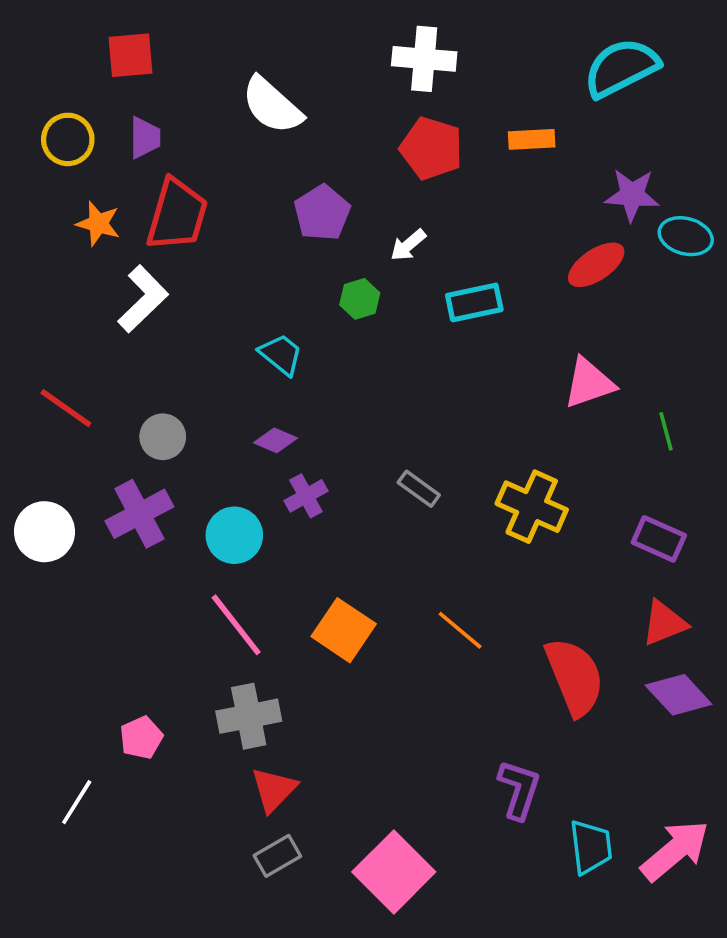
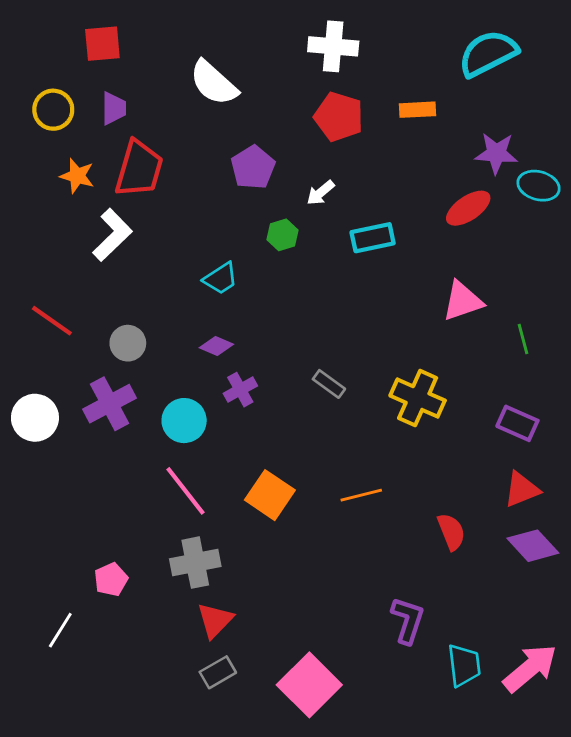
cyan trapezoid: (281, 354) -> (221, 278), turned 108
orange line: (460, 630) -> (361, 495), turned -54
red semicircle: (575, 677) -> (451, 532), size x0.6

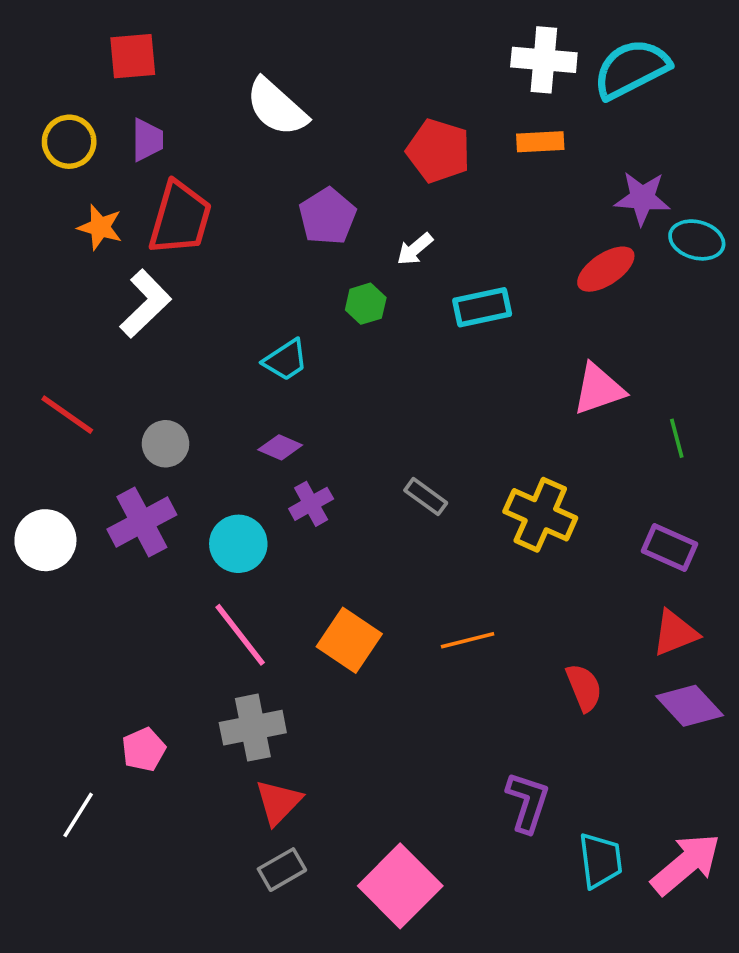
white cross: (333, 46) -> (544, 60), moved

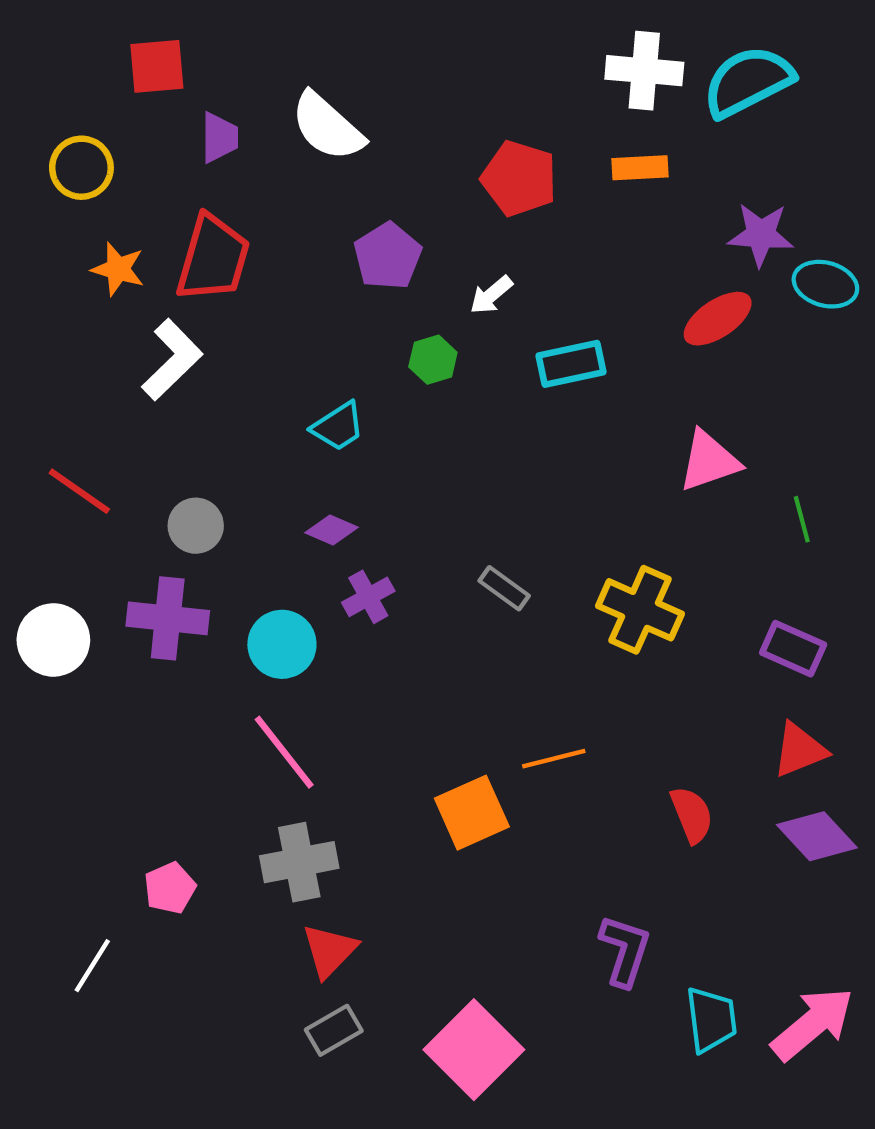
purple trapezoid: (147, 140) -> (219, 137), moved
purple cross: (142, 522) -> (168, 618), turned 34
orange square: (349, 640) -> (472, 813), moved, turned 32

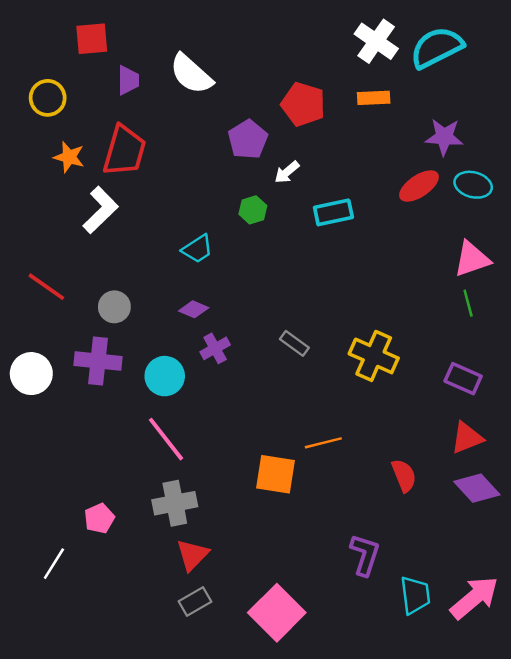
white cross: (644, 71) -> (376, 41), turned 30
purple pentagon: (388, 256) -> (248, 139), moved
cyan ellipse: (825, 284) -> (473, 185), moved
pink triangle: (709, 461) -> (472, 259), moved
orange square: (472, 813) -> (276, 474), turned 33

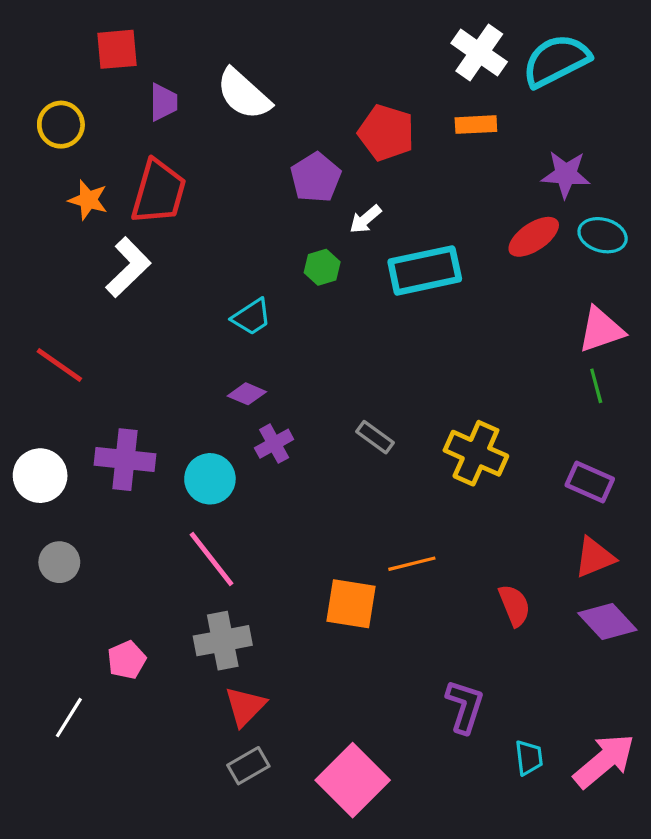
cyan rectangle: (333, 212) -> (425, 270), size x1.4
gray circle: (114, 307) -> (59, 562), moved
cyan trapezoid: (415, 595) -> (529, 758), size x0.7

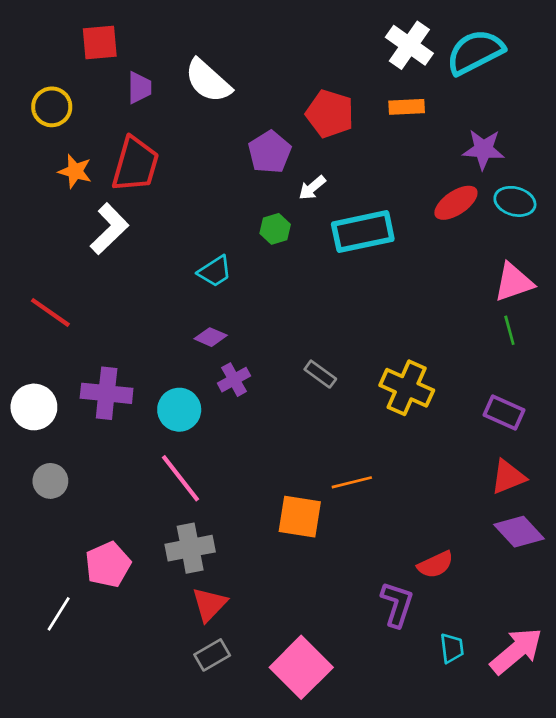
red semicircle: (514, 605) -> (435, 565), moved, turned 87
pink pentagon: (127, 660) -> (108, 565), size x1.4

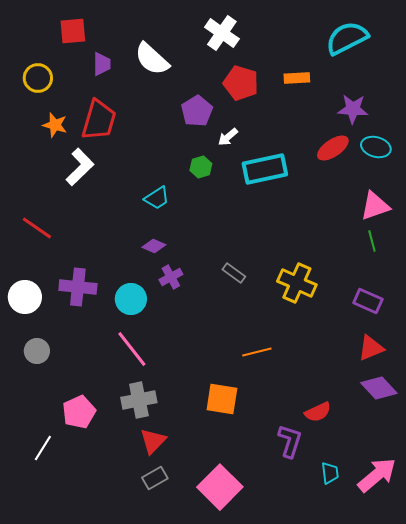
white cross: (409, 45) -> (222, 33), moved
orange square: (300, 517) -> (222, 399), moved

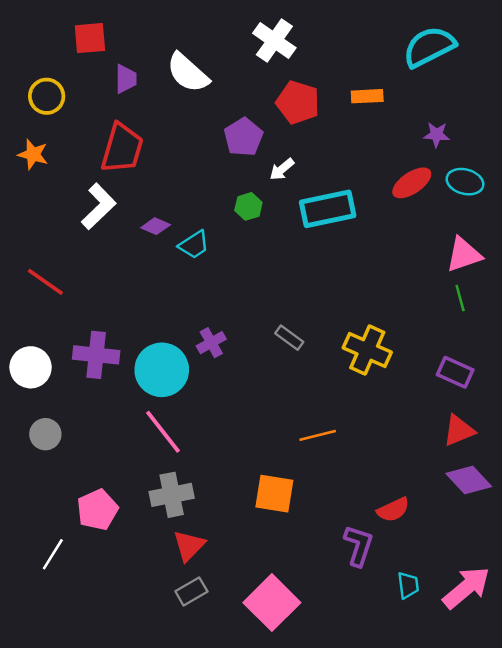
purple star: (353, 109) -> (437, 135), size x0.7
orange star: (55, 125) -> (33, 154), moved
purple diamond: (154, 246) -> (156, 226), moved
cyan circle: (131, 299) -> (162, 370), size x1.4

